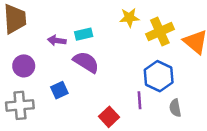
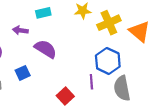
cyan rectangle: (84, 34) -> (43, 13), moved
gray semicircle: (175, 108) -> (122, 88), size x1.6

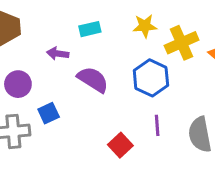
blue hexagon: (108, 61) -> (151, 78), moved
blue square: (23, 73) -> (49, 113), moved

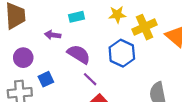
purple line: (157, 125) -> (90, 79), moved, turned -42

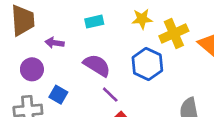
purple arrow: (53, 35) -> (55, 43), moved
blue square: (46, 79) -> (58, 95), turned -35

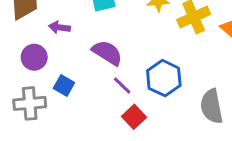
blue hexagon: (147, 64) -> (164, 78), moved

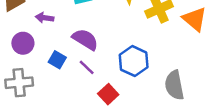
blue square: (64, 86) -> (57, 60), moved
purple line: (122, 86) -> (87, 67), moved

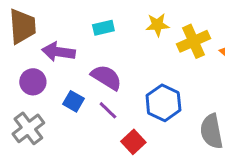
purple arrow: (45, 18) -> (58, 52), size x1.5
gray cross: (19, 83) -> (28, 128), turned -32

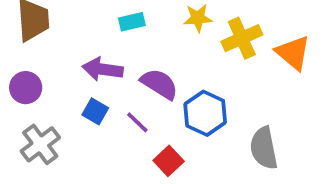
purple arrow: (58, 52) -> (103, 69), moved
purple semicircle: (106, 77) -> (159, 84), moved
purple circle: (33, 82) -> (26, 88), moved

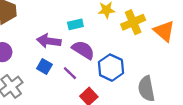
cyan rectangle: (132, 22) -> (75, 24), moved

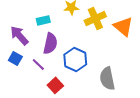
purple arrow: (49, 41) -> (19, 35), turned 40
purple semicircle: (83, 50) -> (50, 43), turned 70

